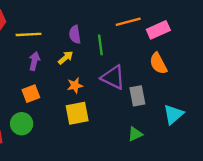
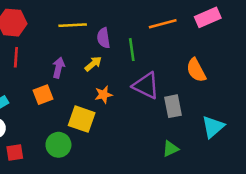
pink rectangle: (158, 30) -> (208, 17), moved
yellow line: (29, 34) -> (73, 25), moved
orange square: (31, 94) -> (43, 95), moved
yellow square: (77, 113) -> (82, 119), moved, turned 30
green circle: (22, 124) -> (58, 145), moved

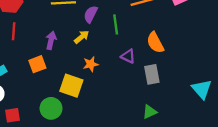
purple semicircle: (104, 38) -> (91, 14), turned 36
orange semicircle: (196, 70) -> (155, 43), moved
purple triangle: (146, 86) -> (128, 56), size x0.6
cyan triangle: (213, 127) -> (202, 89), moved, turned -30

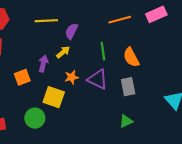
green line: (116, 24) -> (103, 51), moved
purple arrow: (51, 40) -> (43, 64), moved
purple triangle: (128, 56) -> (98, 79), moved, size x1.5

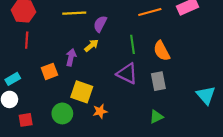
orange star: (72, 77) -> (100, 111), moved

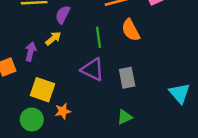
orange semicircle: (162, 51) -> (131, 30), moved
green circle: (62, 113) -> (32, 119), moved

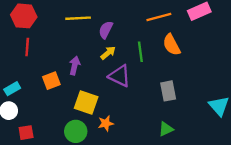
yellow arrow: (53, 38) -> (108, 53), moved
purple triangle: (93, 69) -> (120, 76), moved

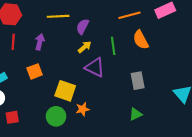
purple arrow: (75, 66) -> (40, 42), moved

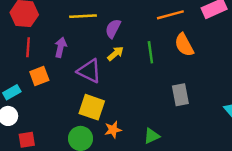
purple triangle: (95, 67) -> (89, 71), moved
orange square: (35, 71) -> (39, 76), moved
green triangle: (136, 114) -> (152, 136), moved

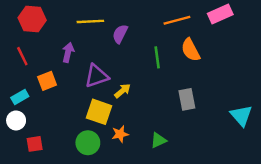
red line: (28, 47) -> (22, 56), moved, turned -30
yellow arrow: (115, 54) -> (123, 91), moved
purple triangle: (89, 71) -> (97, 76), turned -45

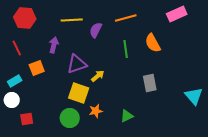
orange line: (177, 20) -> (126, 18), moved

